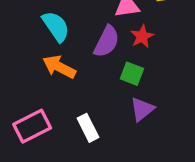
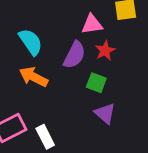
purple triangle: (142, 109) -> (105, 113), turned -40
white rectangle: (88, 128) -> (45, 137), moved

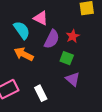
pink triangle: (92, 24) -> (41, 18), moved, turned 35
white rectangle: (45, 137) -> (41, 93), moved

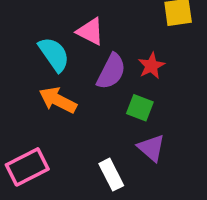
white rectangle: (41, 93) -> (111, 175), moved

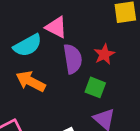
cyan semicircle: (54, 54) -> (28, 45), turned 96
purple semicircle: (111, 71) -> (73, 59), turned -36

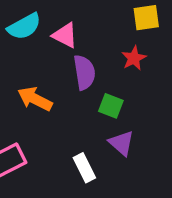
cyan semicircle: (28, 45) -> (24, 26), moved
red star: (104, 54) -> (134, 58), moved

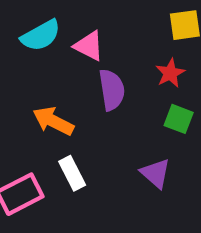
green square: (111, 106) -> (179, 119), moved
white rectangle: (84, 168) -> (72, 173), moved

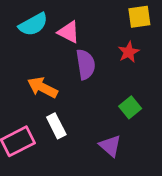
green square: (179, 119) -> (130, 107), moved, turned 30
purple triangle: (156, 173) -> (110, 146), moved

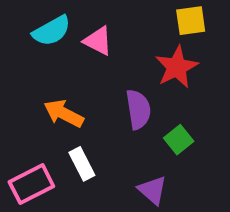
red star: (129, 52) -> (177, 67), size x1.5
purple semicircle: (86, 64) -> (138, 109), moved

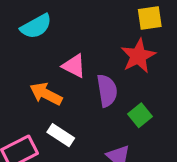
pink triangle: (98, 41) -> (74, 66), moved
white rectangle: (82, 164) -> (61, 135), turned -30

